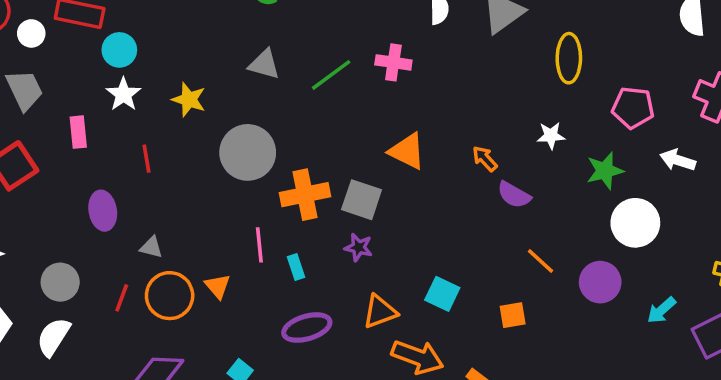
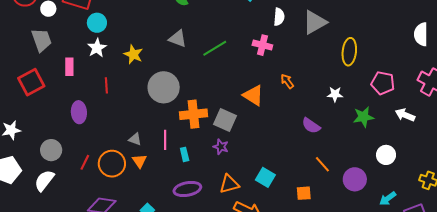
pink cross: (393, 62) -> (262, 45), moved
orange arrow: (485, 159) -> (287, 81), moved
white circle: (635, 223) -> (386, 155), moved, size x0.7
gray triangle: (151, 247) -> (135, 139), moved

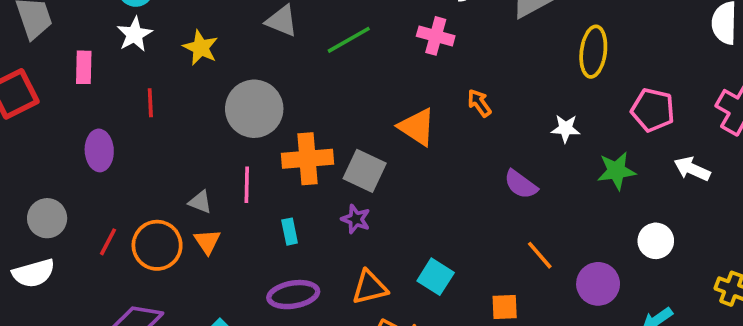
pink line: (165, 140) -> (247, 185), moved
white semicircle: (44, 180) -> (34, 273), turned -145

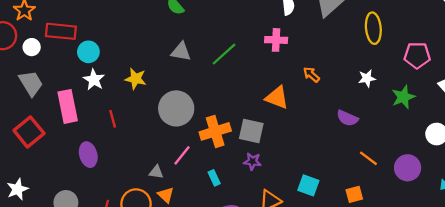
pink rectangle: (84, 67) -> (68, 106), size x1.6
pink line: (247, 185) -> (182, 155), turned 50

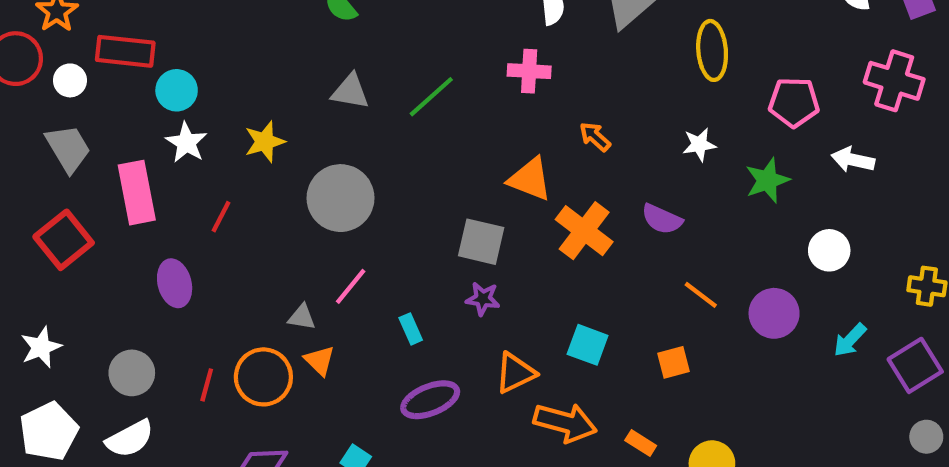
yellow star: (136, 79) -> (265, 142), turned -30
red line: (113, 119) -> (221, 217), turned 42
orange cross: (215, 131) -> (584, 231), moved, turned -36

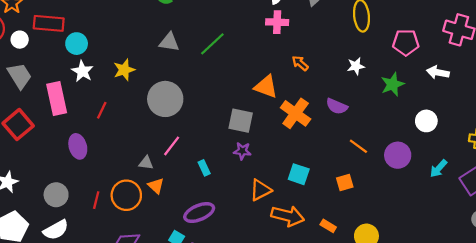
pink cross: (529, 71) -> (277, 22), moved
purple ellipse: (430, 400) -> (199, 213), moved

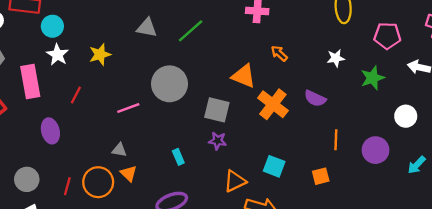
gray circle: (165, 99) -> (169, 84), moved
pink line: (172, 146) -> (128, 108), moved, turned 30
orange line: (358, 146) -> (336, 140), turned 54

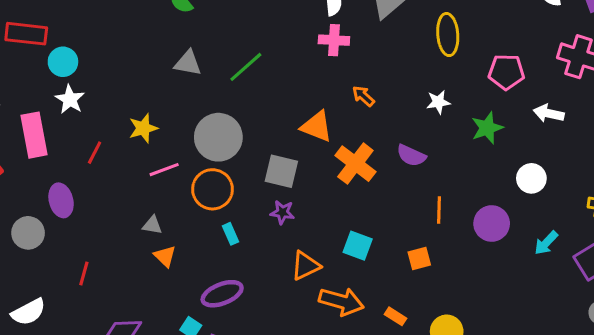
yellow star: (100, 55) -> (143, 128), moved
gray circle: (27, 179) -> (28, 233), moved
orange circle: (98, 182) -> (212, 189), moved

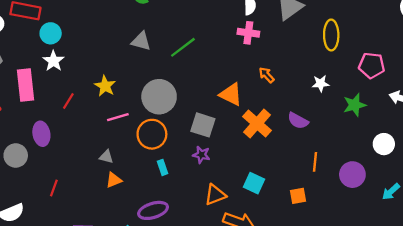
yellow star: (143, 128) -> (105, 86), turned -30
orange triangle: (165, 256) -> (114, 180), turned 49

